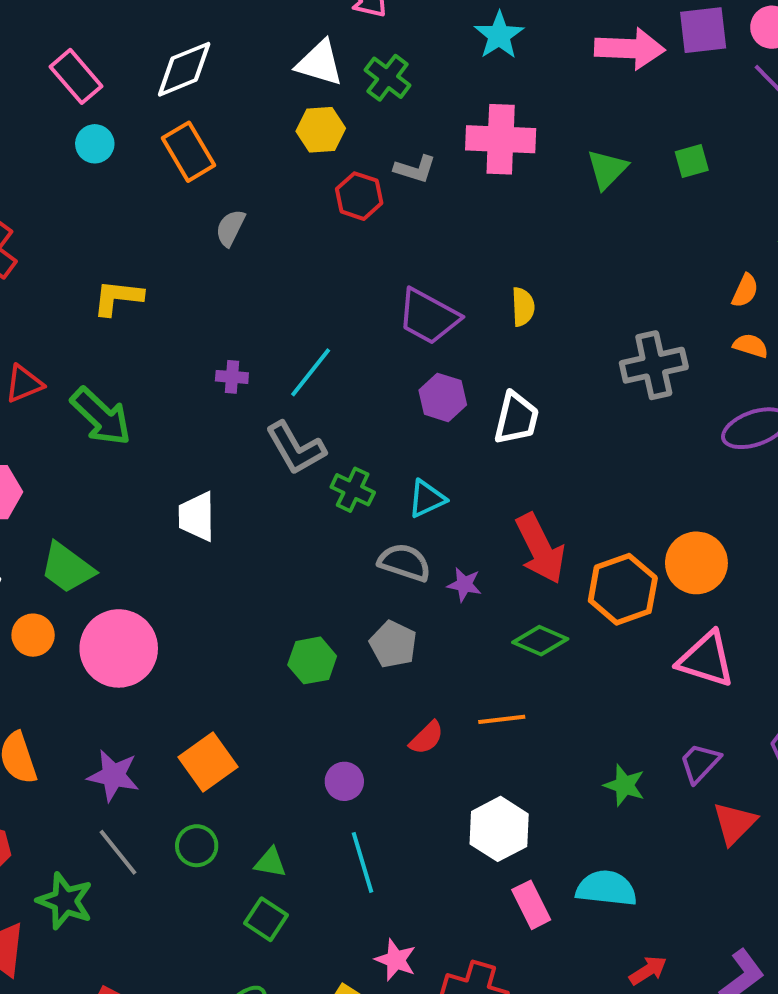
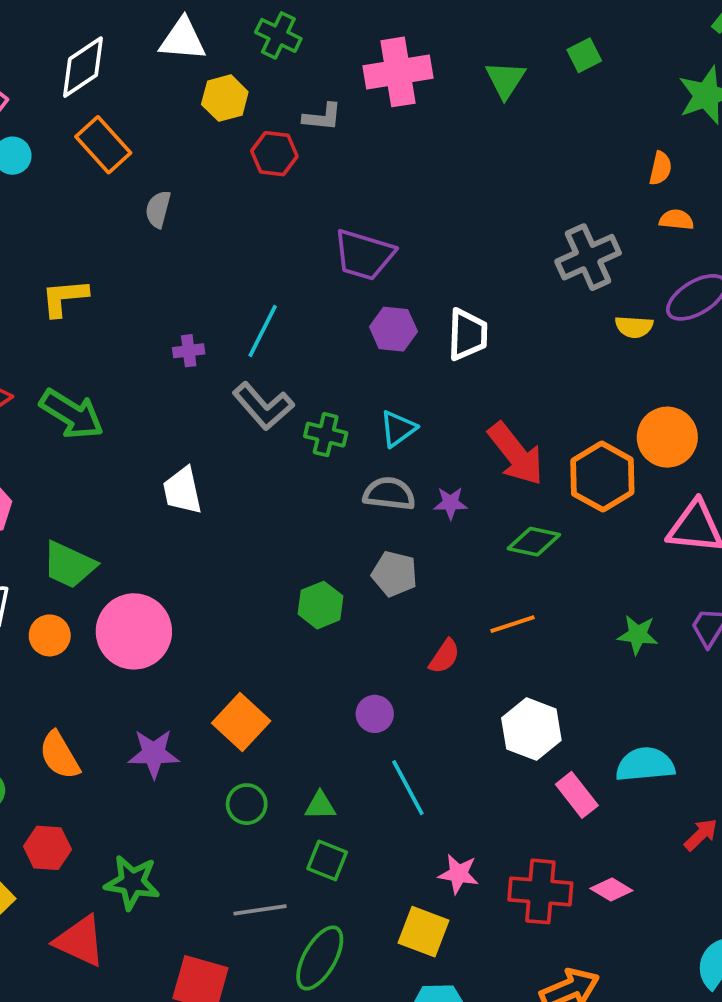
white triangle: (320, 63) -> (183, 39), moved
yellow semicircle: (523, 307) -> (634, 327), moved, turned 108
green star: (624, 785) -> (638, 635), moved
gray line: (118, 852) -> (260, 910), moved, turned -48

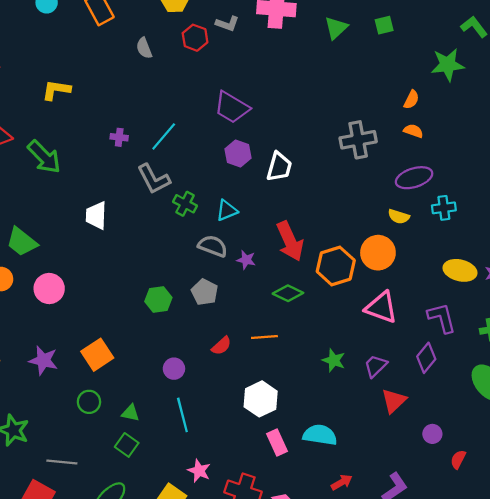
gray semicircle: (158, 209) -> (144, 48), moved, turned -50
yellow semicircle: (634, 327) -> (399, 216), moved
pink circle: (134, 631) -> (49, 288), size x0.7
gray line: (260, 910) -> (62, 462), moved

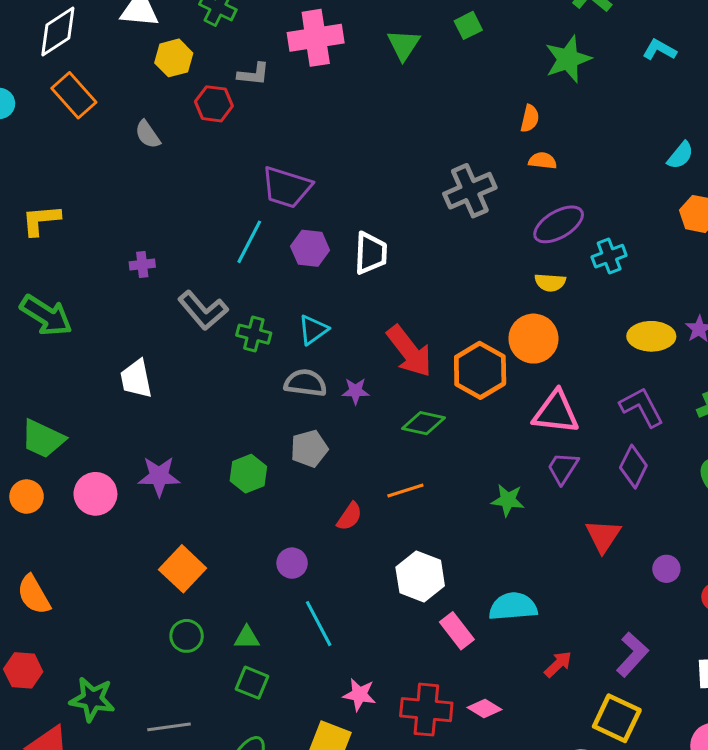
cyan line: (164, 136) -> (249, 242), moved
gray pentagon: (205, 292) -> (309, 449), turned -30
purple star: (43, 360) -> (159, 476), moved
purple trapezoid: (376, 366) -> (563, 468), moved

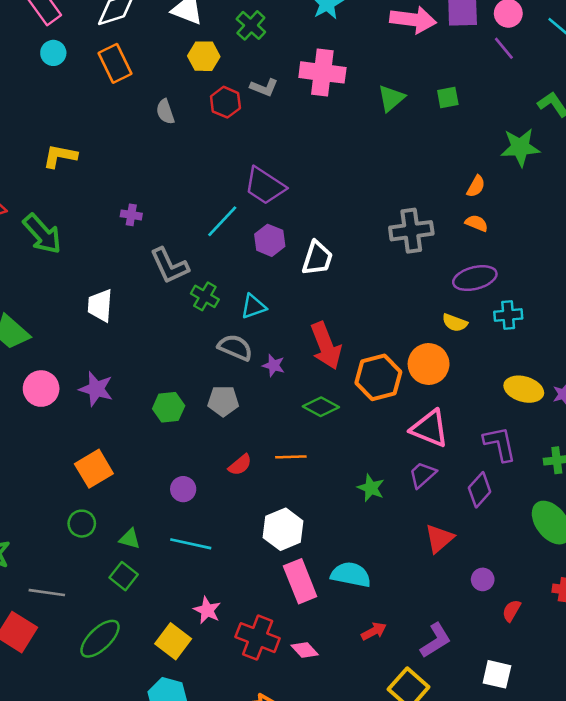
cyan line: (319, 624) -> (191, 544), turned -66
pink rectangle: (457, 631) -> (300, 581), size x1.4

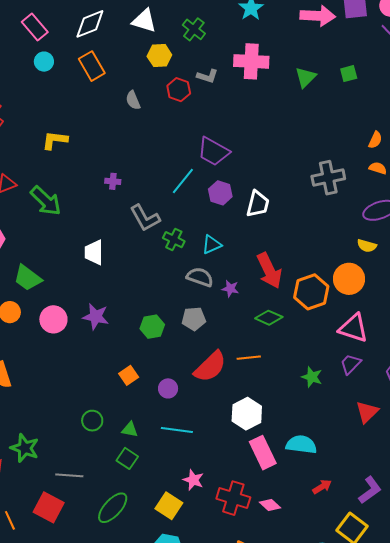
red semicircle: (240, 465) -> (210, 367), size x1.8
orange square: (94, 469) -> (129, 375), moved, size x0.7

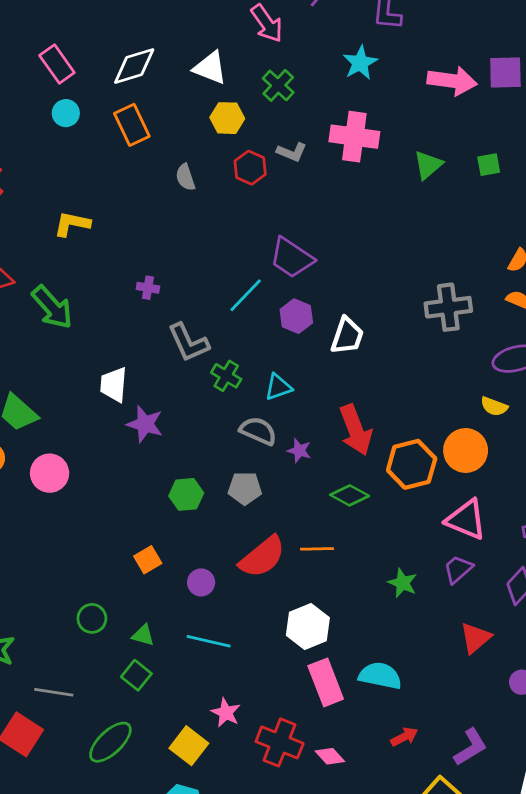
purple star: (96, 317) -> (145, 424), moved

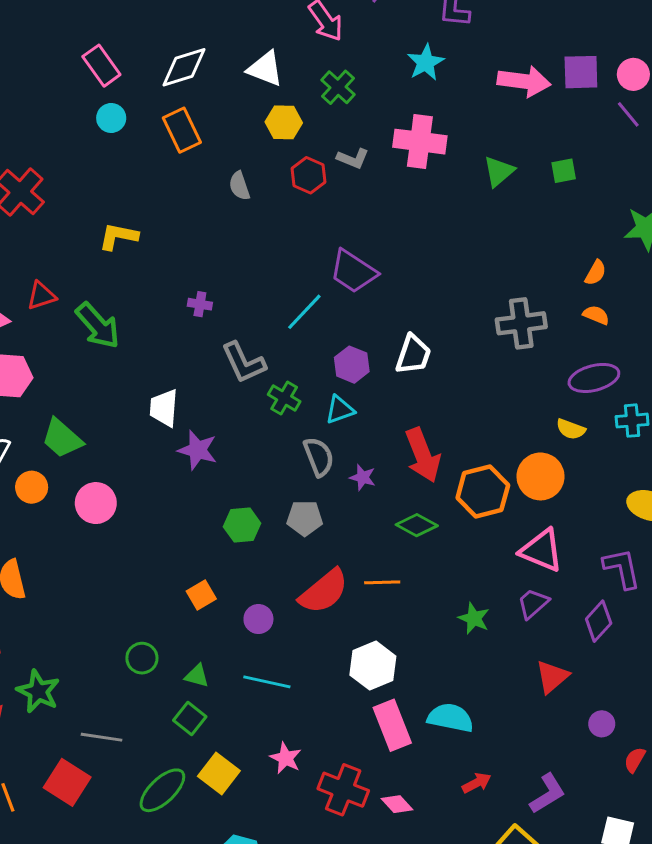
purple hexagon: (296, 316) -> (352, 365), moved
gray semicircle: (258, 431) -> (319, 457), turned 45
yellow square: (189, 746) -> (219, 774), moved

